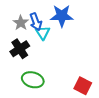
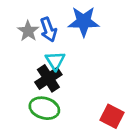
cyan triangle: (43, 33) -> (55, 61), moved
black cross: (20, 49) -> (48, 78), moved

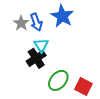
blue star: (84, 21) -> (62, 16), turned 30
green ellipse: (44, 108) -> (58, 80), moved, turned -65

